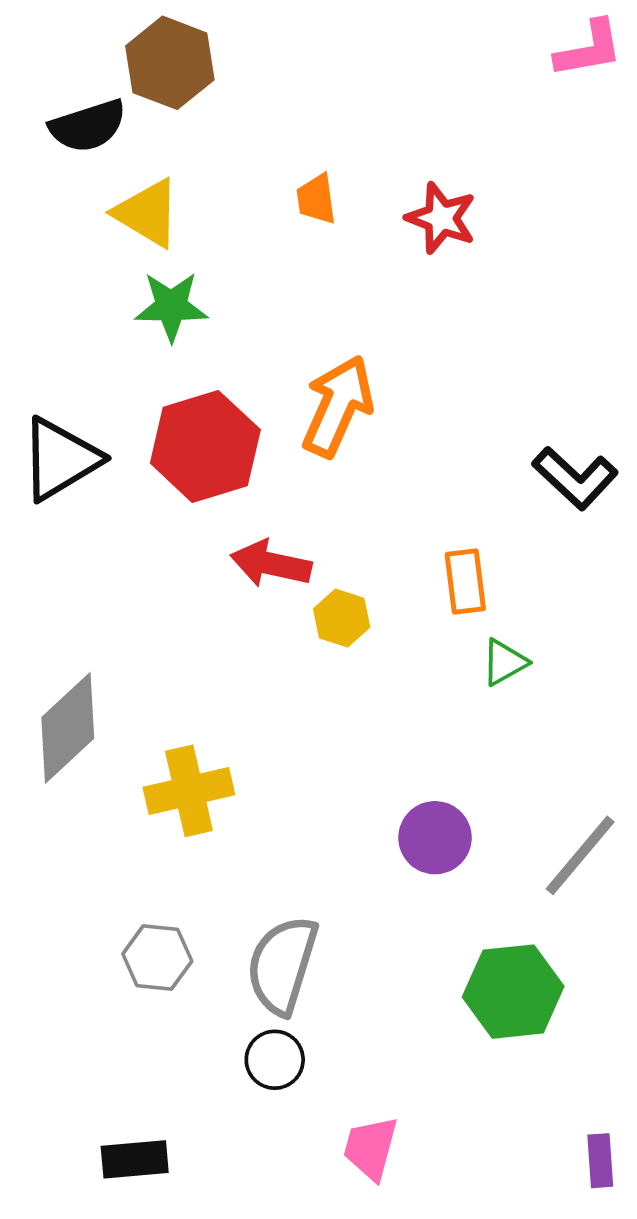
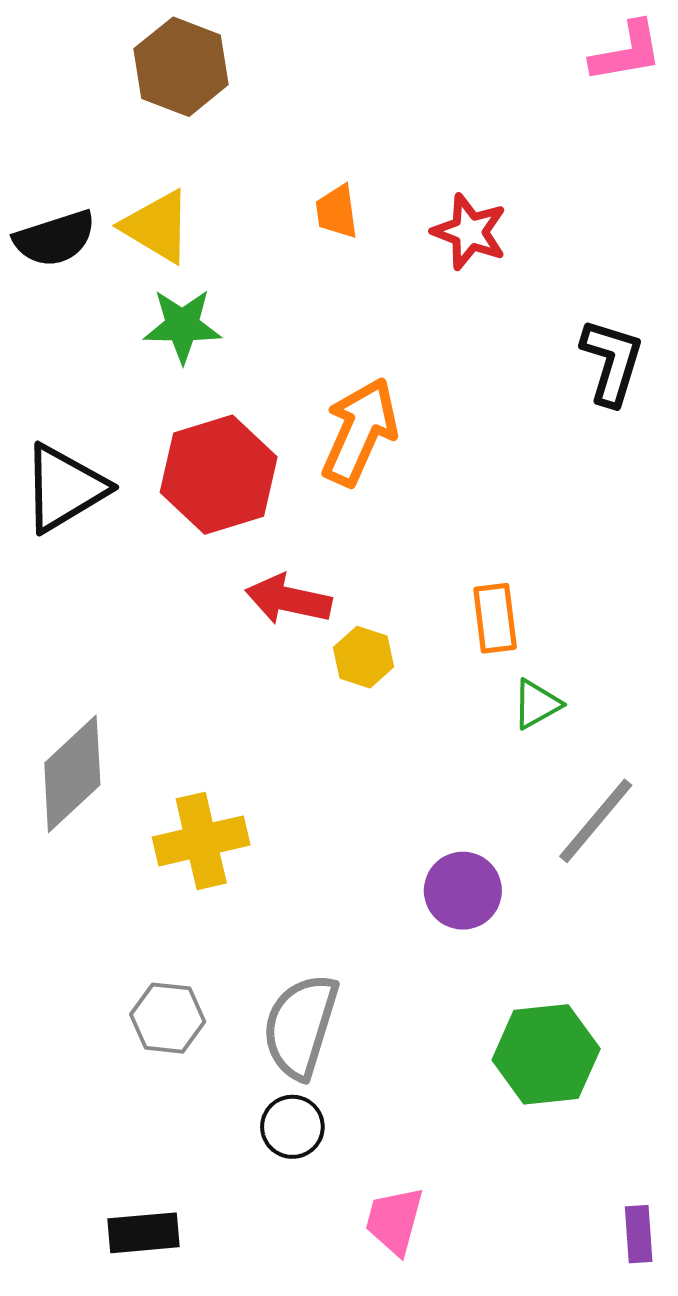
black semicircle: (88, 126) -> (55, 238), moved
black L-shape: (575, 478) -> (612, 362), moved, turned -116
gray line: (580, 855) -> (596, 821), moved

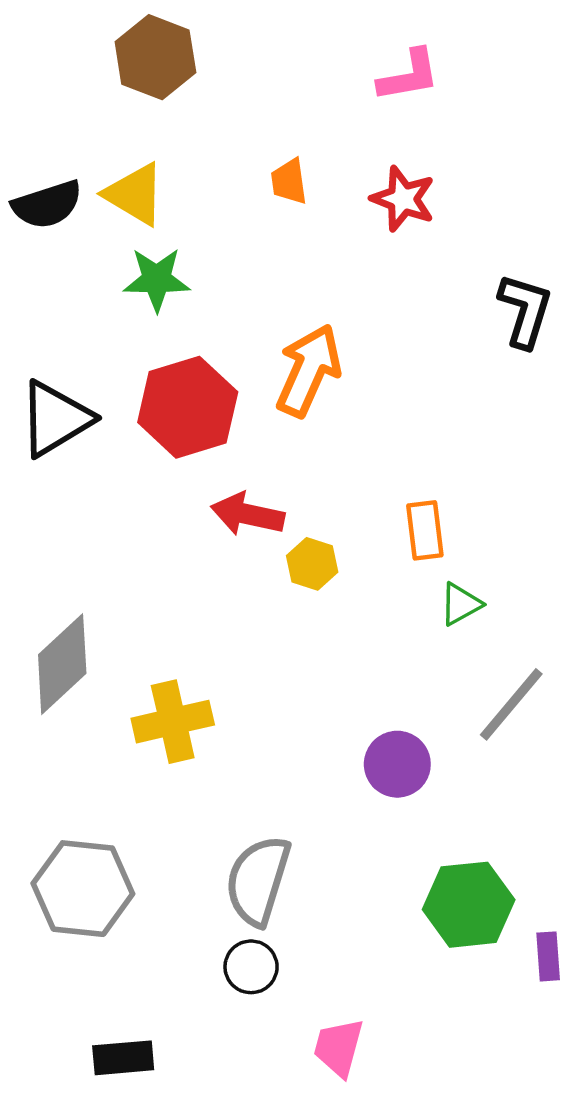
pink L-shape: (627, 52) -> (409, 76), moved
gray hexagon: (168, 1018) -> (83, 889), moved, size x1.6
purple rectangle: (639, 1234) -> (548, 956), moved

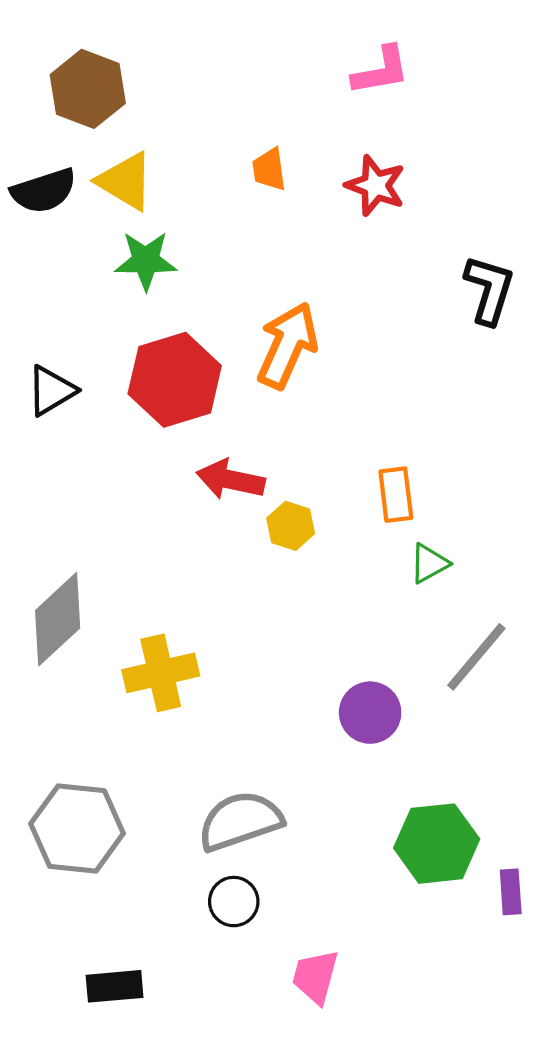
brown hexagon: (155, 57) -> (88, 89), moved
black triangle: (55, 419) -> (51, 391), size x0.7
gray semicircle: (258, 880) -> (240, 821), turned 54

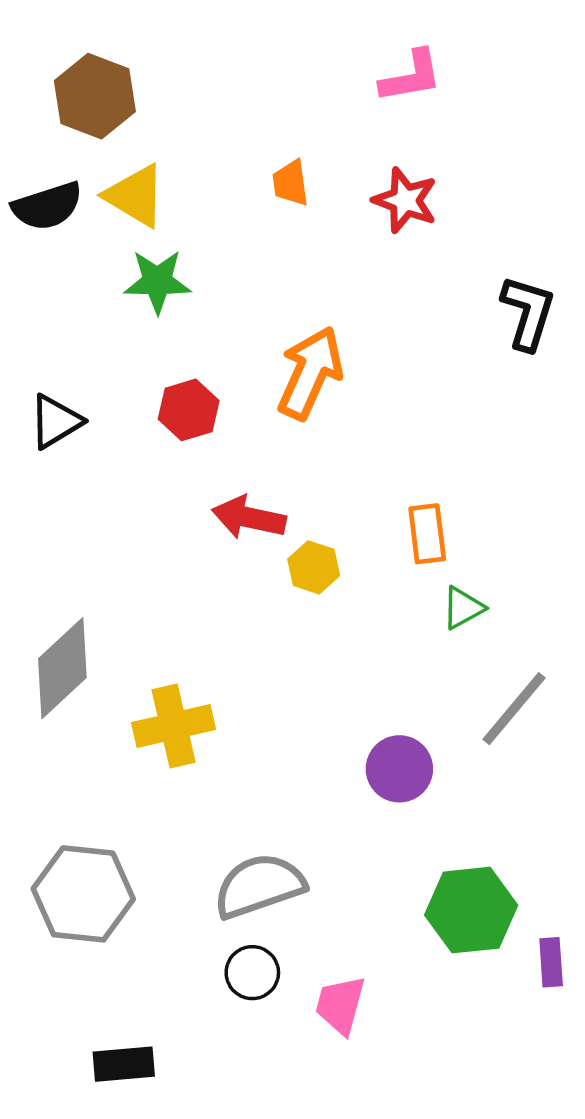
red hexagon: (175, 380) -> (189, 410), size x0.6
pink trapezoid: (315, 977) -> (340, 1005), moved

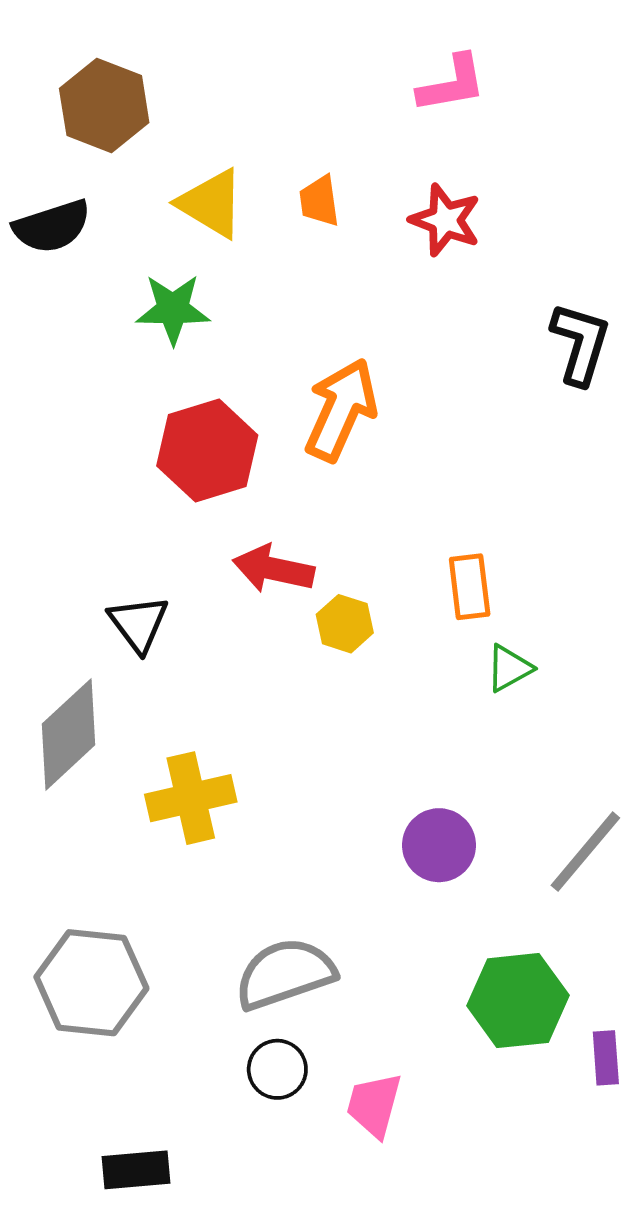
yellow triangle: (135, 196) -> (211, 204), moved
red hexagon: (189, 410) -> (207, 451), size x1.5
black triangle: (55, 421) -> (139, 624), moved, turned -36
gray line: (514, 709) -> (585, 852), moved

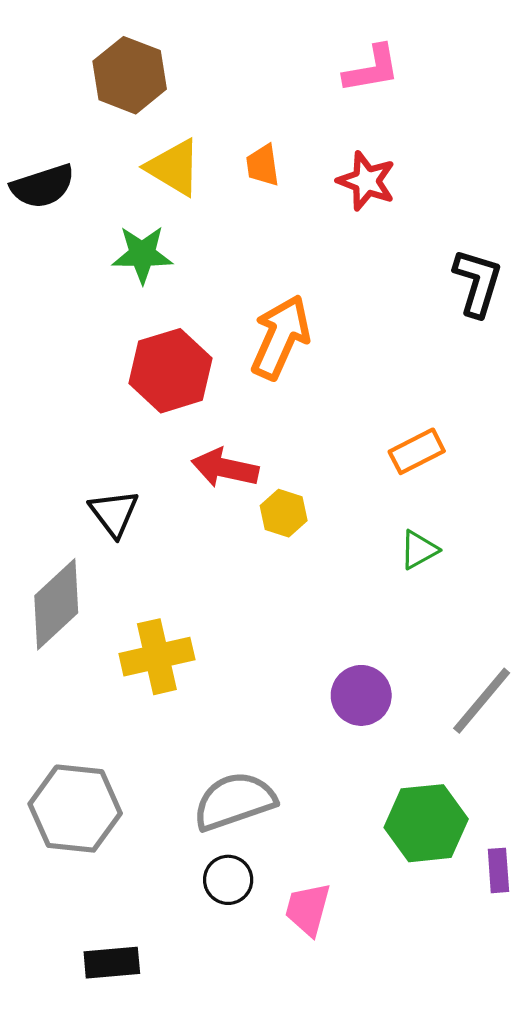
brown hexagon: (104, 105) -> (130, 75), moved
orange rectangle: (470, 587) -> (417, 451), moved, turned 70

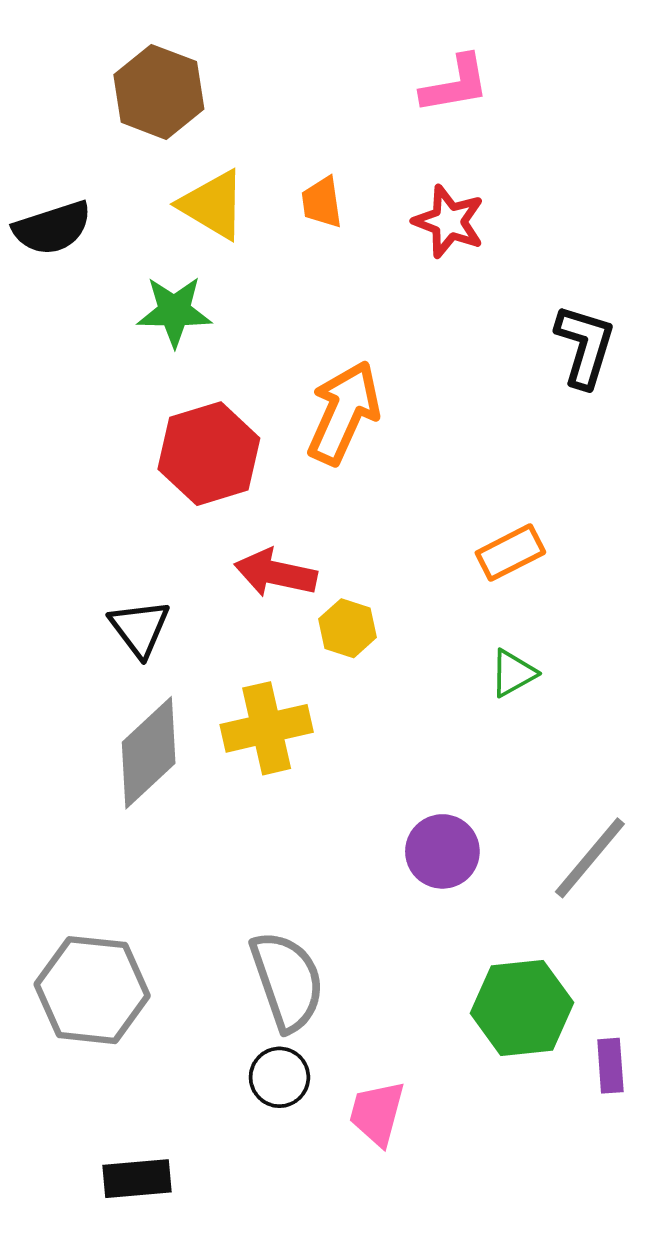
gray diamond: (56, 604) -> (149, 753), moved
yellow cross: (157, 657) -> (267, 728), moved
gray semicircle: (234, 801) -> (287, 981), turned 90

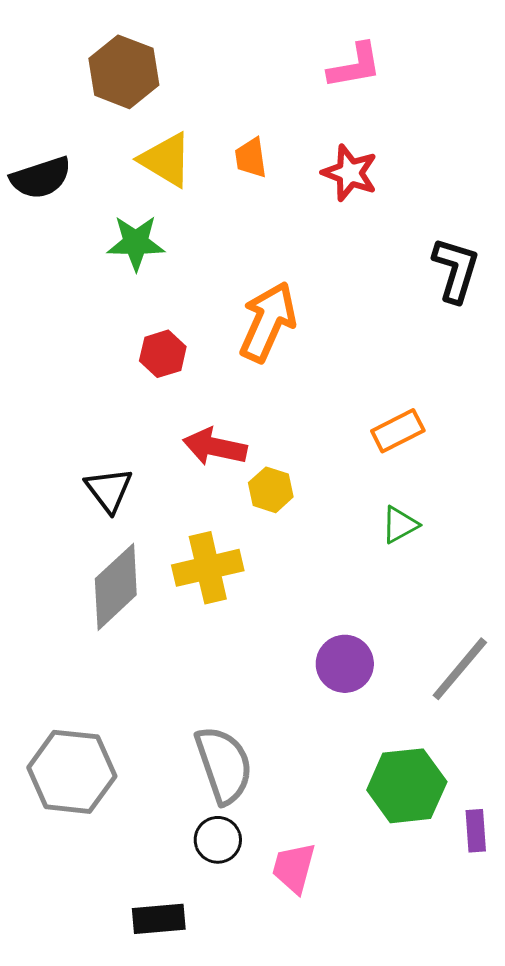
red hexagon: (209, 454) -> (163, 354), size x0.6
black rectangle: (137, 1179) -> (159, 919), moved

